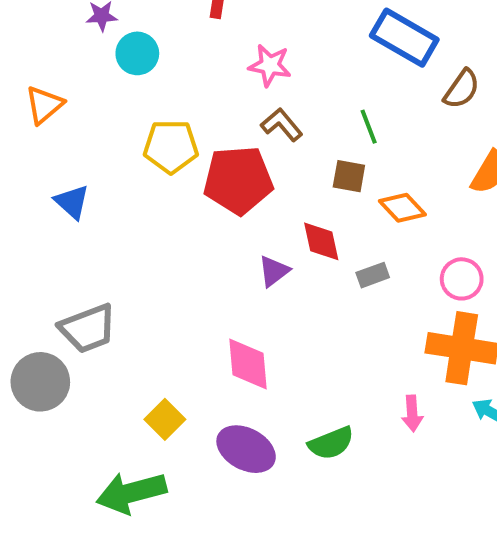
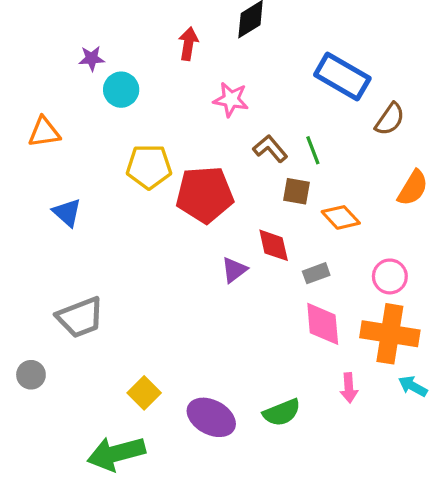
orange triangle: (44, 105) -> (44, 132), turned 32
brown L-shape: (282, 125) -> (270, 149), moved
pink diamond: (248, 364) -> (323, 324), moved
gray circle: (40, 382) -> (31, 375), moved, size x0.6

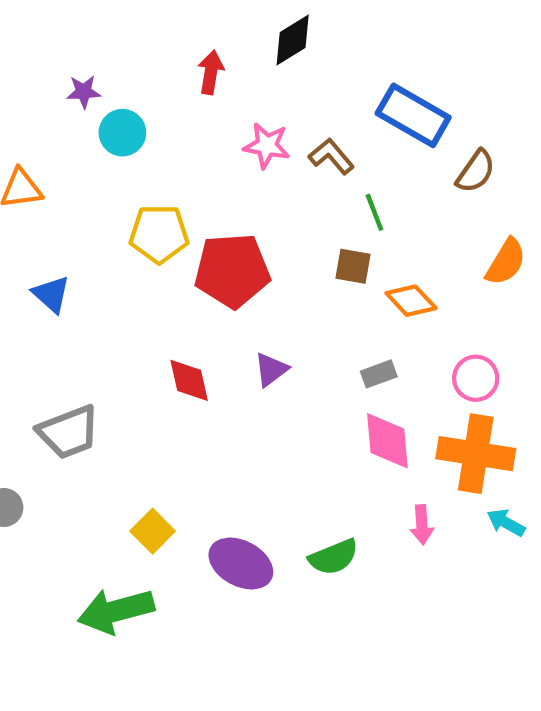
brown L-shape: (270, 149) -> (331, 156), moved
red diamond: (274, 245) -> (189, 380), moved

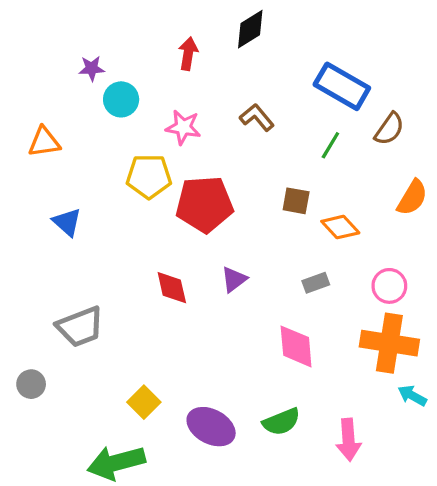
pink star: (267, 146) -> (183, 127), moved
brown L-shape: (331, 156) -> (257, 117), moved
green line: (374, 212) -> (330, 145), moved, turned 52
pink diamond: (387, 441) -> (296, 346), moved
pink arrow: (422, 525) -> (348, 440), moved, size x1.4

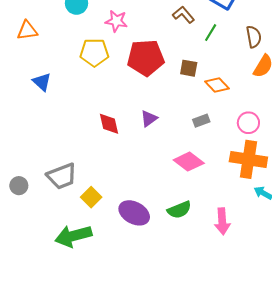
brown L-shape: (257, 117) -> (183, 15), moved
brown semicircle: (389, 129) -> (254, 37), moved, turned -45
red pentagon: (204, 204) -> (146, 58), moved
gray trapezoid: (80, 327) -> (62, 176), moved
pink diamond: (296, 346) -> (189, 162), turned -48

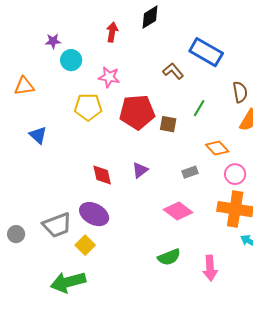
green line: (211, 33) -> (199, 108), moved
brown square: (189, 68) -> (168, 124), moved
orange diamond: (217, 85) -> (217, 148), moved
purple ellipse: (134, 213) -> (94, 214), moved

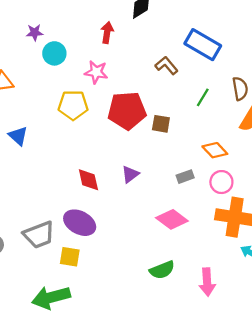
red arrow: (112, 32) -> (107, 33), moved
green line: (199, 108) -> (203, 97), moved
pink circle: (235, 174) -> (221, 182), moved
yellow square: (85, 245) -> (70, 257), turned -36

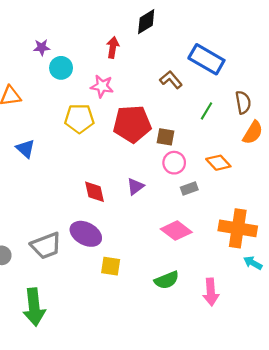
pink circle: (221, 182) -> (174, 163), moved
yellow square: (70, 257) -> (111, 266), moved
green arrow: (51, 297) -> (34, 307), moved, turned -81

